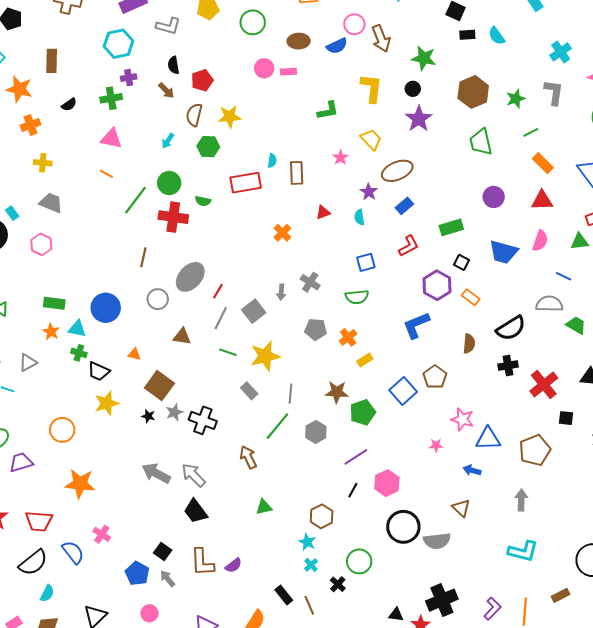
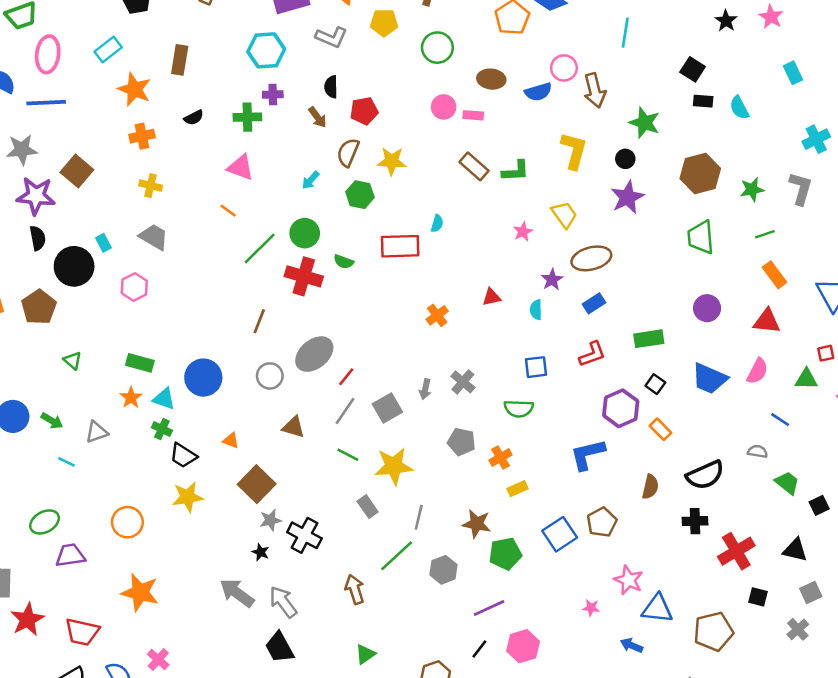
brown rectangle: (297, 173) -> (474, 166), moved, turned -55
gray semicircle: (549, 304) -> (758, 451), size x0.6
black star: (148, 416) -> (261, 552), moved
green triangle: (264, 507) -> (365, 654), turned -30

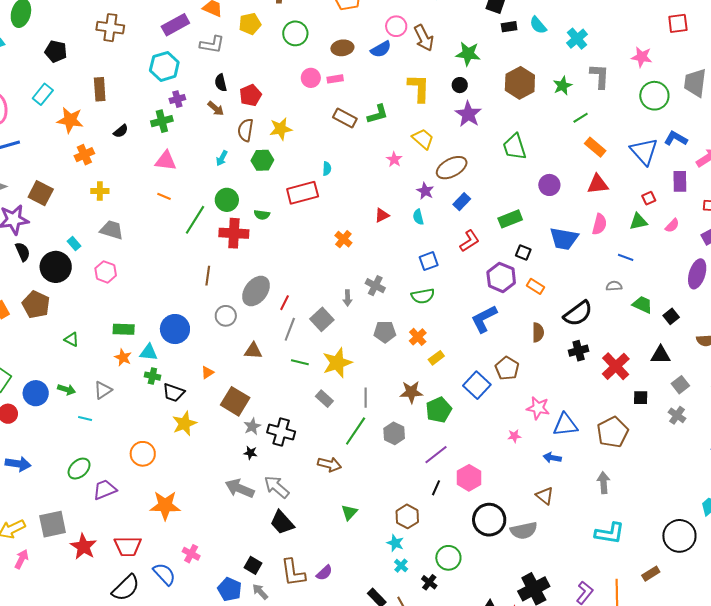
cyan cross: (816, 139) -> (577, 39), moved
green trapezoid: (701, 237) -> (515, 147), moved
orange triangle: (231, 440) -> (207, 372), turned -40
brown arrow: (355, 589) -> (329, 464), turned 135

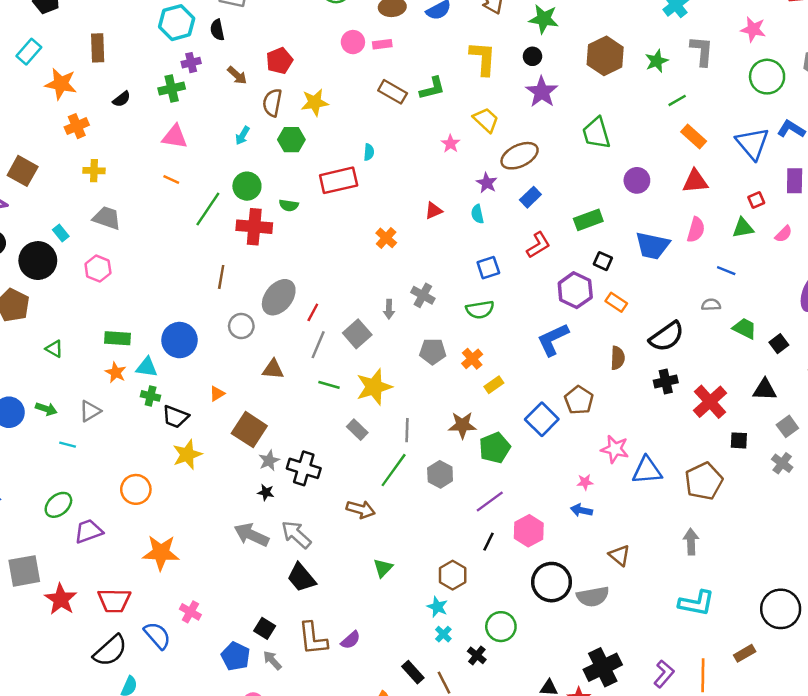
black semicircle: (221, 83) -> (217, 30), moved
blue arrow: (552, 458) -> (581, 510), moved

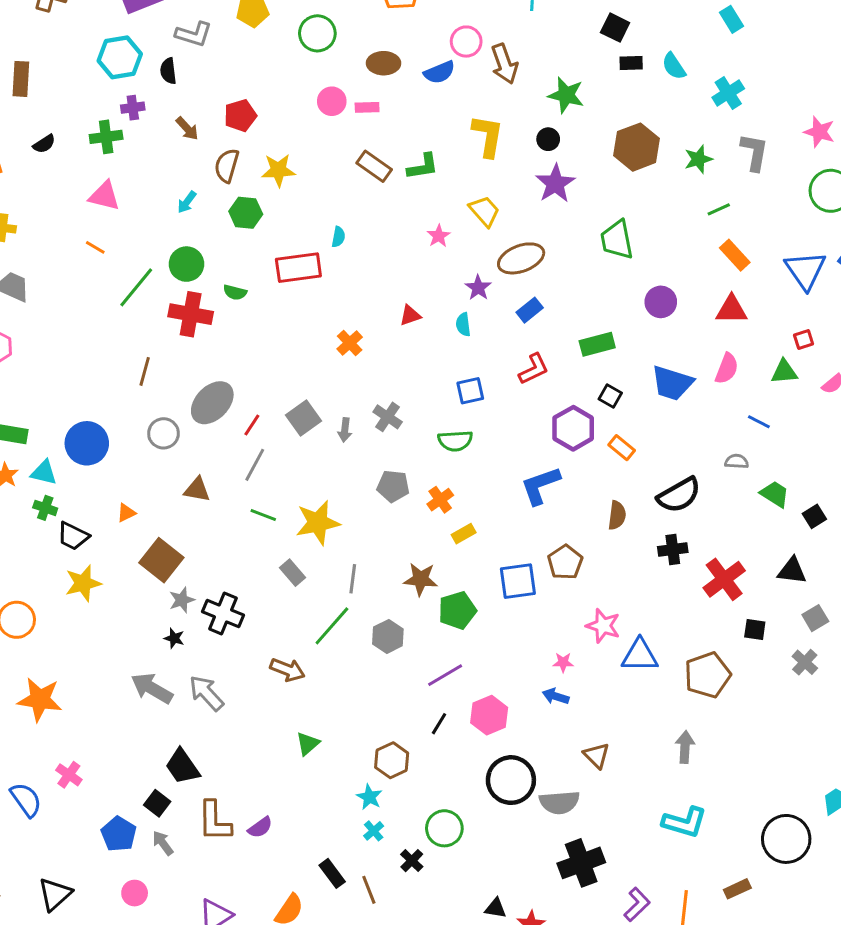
gray square: (357, 334) -> (304, 418), moved
blue square: (542, 419) -> (518, 581), turned 32
black trapezoid: (301, 578) -> (182, 767), moved
black cross: (603, 667) -> (581, 863), moved

